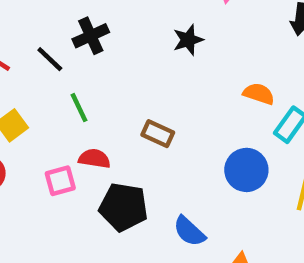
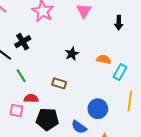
black star: (188, 40) -> (72, 54), moved
blue circle: (246, 170) -> (98, 109), moved
pink square: (60, 181) -> (17, 111), turned 32

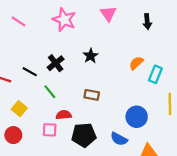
black cross: (23, 42) -> (56, 63), moved
black star: (72, 54) -> (91, 56), moved
orange semicircle: (104, 59) -> (136, 63), turned -48

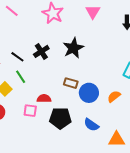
black star: (91, 56) -> (73, 48), size x1.5
orange semicircle: (136, 63) -> (114, 96), moved
green line: (50, 92) -> (21, 77), moved
blue circle: (137, 117) -> (89, 93), moved

